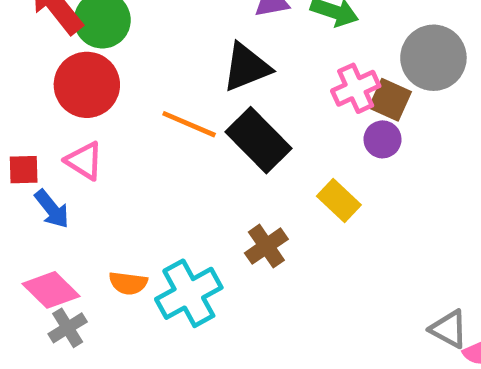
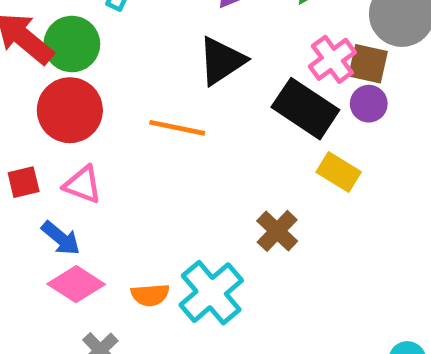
black rectangle: (258, 140) -> (305, 109), moved
red square: (24, 170) -> (24, 182), moved
pink diamond: (51, 290) -> (76, 284), moved

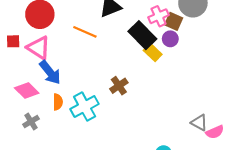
yellow rectangle: (339, 172) -> (153, 52), moved
pink triangle: (83, 185) -> (39, 48), size x1.4
blue arrow: (61, 238) -> (50, 72), moved, size x1.4
orange semicircle: (150, 295) -> (58, 102), turned -98

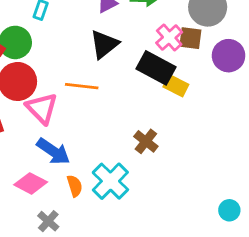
purple circle: (170, 39) -> (229, 56), moved, size x1.5
pink triangle: (39, 48) -> (42, 108), moved, turned 30

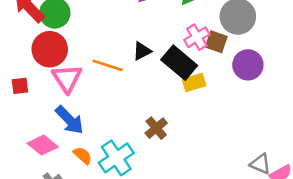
black triangle: (104, 44) -> (142, 51), moved, size x0.7
yellow rectangle: (176, 86) -> (194, 83), turned -55
orange semicircle: (75, 186) -> (83, 155), turned -42

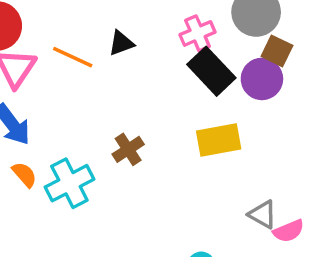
brown square: (216, 42) -> (277, 51), moved
black rectangle: (179, 63) -> (211, 71), moved
yellow rectangle: (194, 83) -> (219, 140), moved, size x1.4

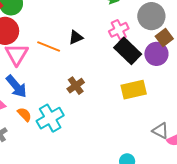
brown square: (277, 51) -> (164, 38), turned 30
brown cross: (128, 149) -> (76, 86), moved

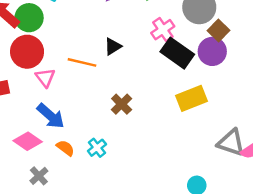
pink triangle: (17, 54) -> (45, 77), size x0.7
cyan cross: (50, 118) -> (97, 148), size x0.6
gray triangle: (160, 131) -> (231, 143), size x1.4

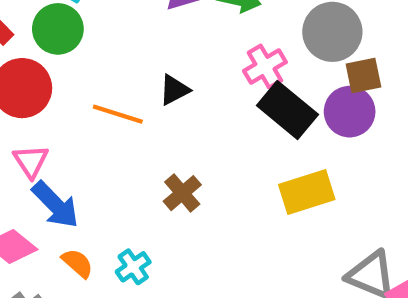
green circle: (29, 18) -> (58, 29), moved
brown square: (219, 31) -> (363, 76), turned 30
pink triangle: (45, 77) -> (31, 161), moved

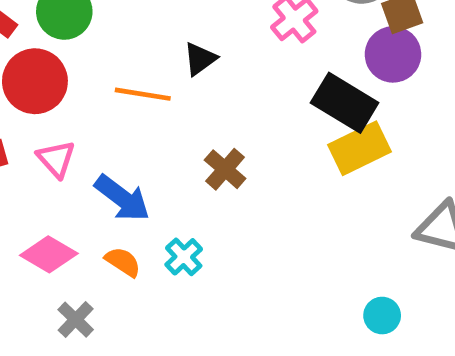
black rectangle: (287, 110) -> (345, 103), moved
blue arrow: (55, 205) -> (122, 198), moved

